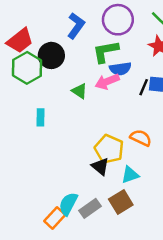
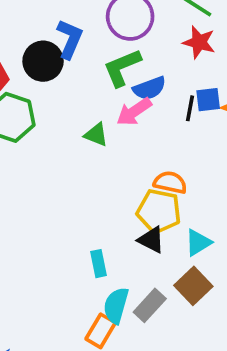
black circle: (51, 55) -> (43, 61), moved
cyan rectangle: (41, 117) -> (98, 264), moved
orange semicircle: (141, 138) -> (170, 182), moved

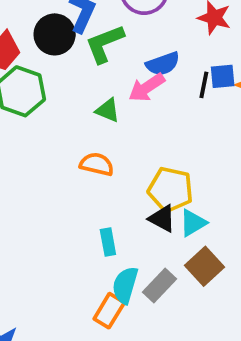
green L-shape: (122, 68) -> (105, 44), moved
orange semicircle: (170, 182) -> (97, 164), moved
cyan triangle: (198, 243) -> (193, 223), moved

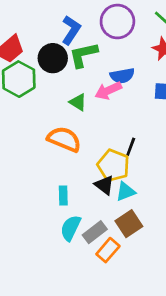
black circle: (55, 34) -> (53, 58), moved
black line: (204, 85) -> (131, 147), moved
orange semicircle: (97, 164) -> (64, 139), size x1.4
orange rectangle: (109, 311) -> (108, 250), moved

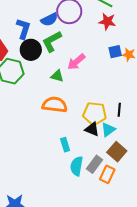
blue L-shape: (71, 30) -> (23, 29), moved
blue semicircle: (122, 76) -> (49, 20), moved
black line: (131, 147) -> (119, 110), moved

